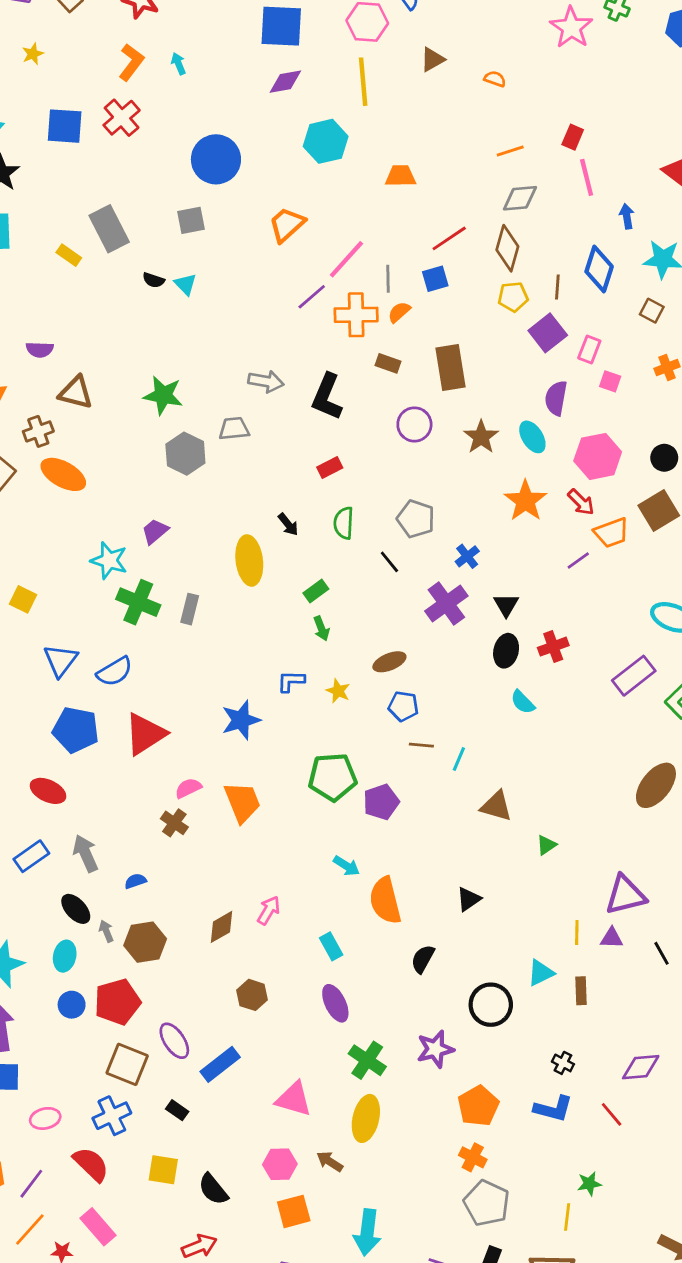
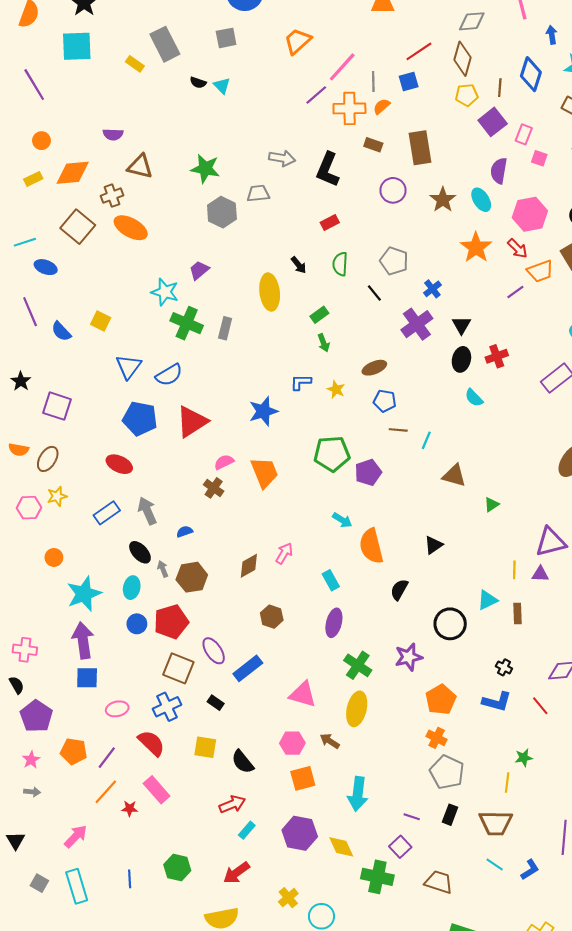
purple ellipse: (335, 1003) -> (334, 623), turned 40

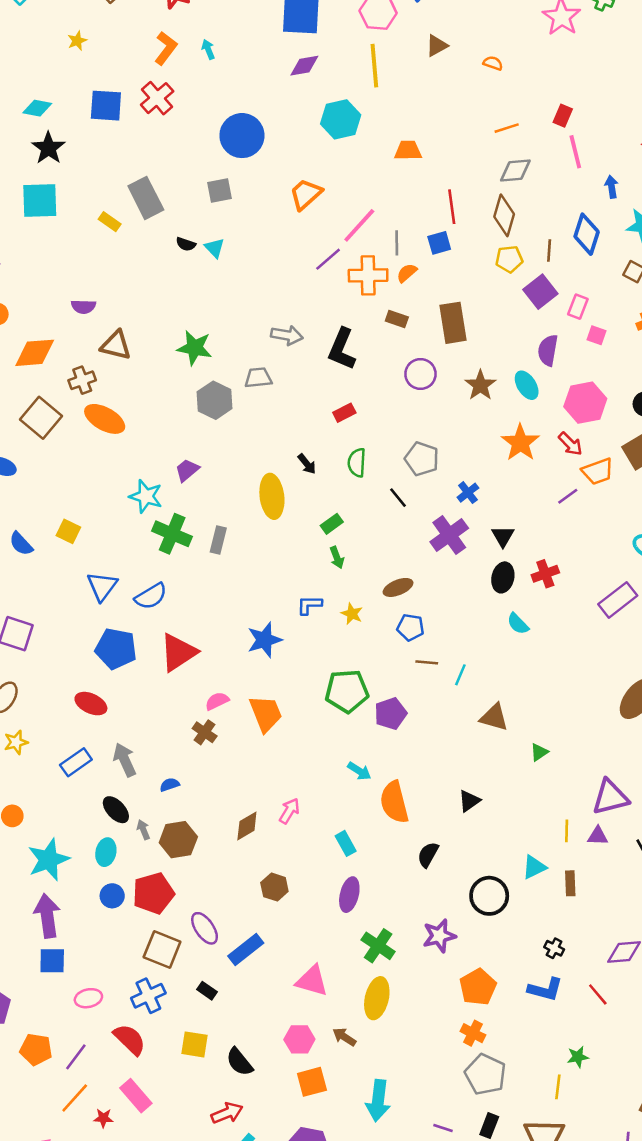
red line: (419, 51) -> (452, 207), turned -64

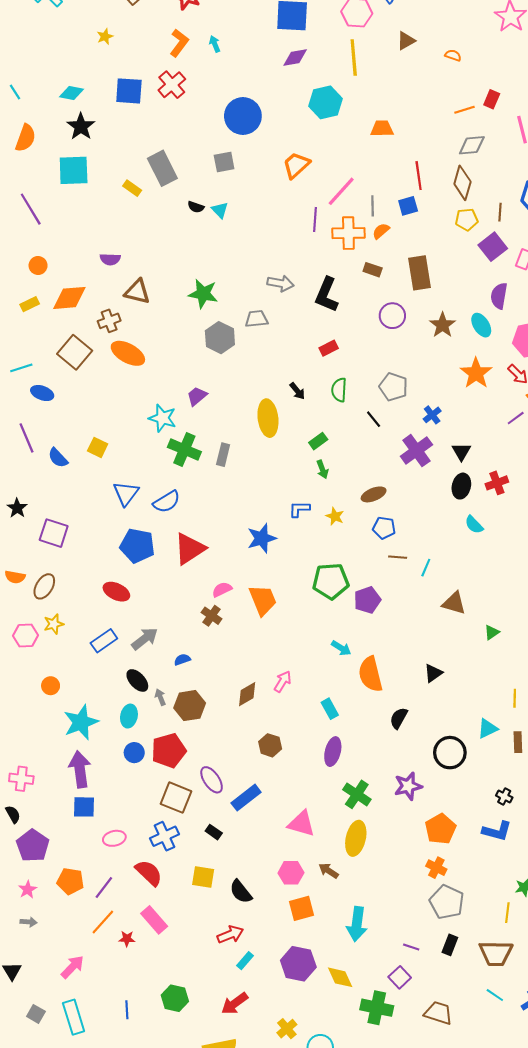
red rectangle: (563, 116) -> (492, 99), moved
purple line: (328, 259) -> (315, 220), turned -45
gray arrow: (125, 760) -> (145, 639), turned 76

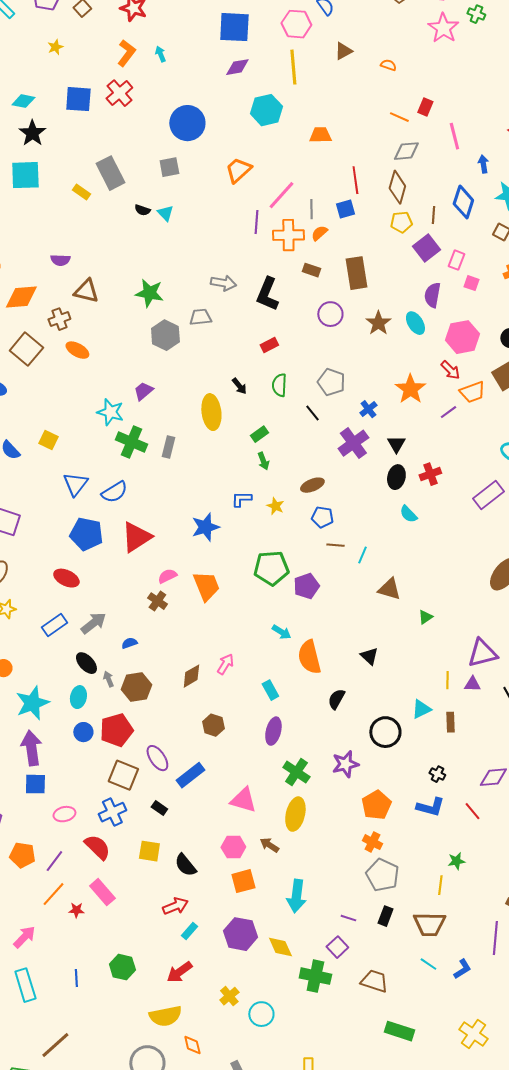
orange line: (465, 110) -> (399, 117), turned 42
orange ellipse: (128, 353) -> (77, 350), size x0.7
orange star: (476, 373) -> (410, 389), moved
black triangle: (433, 673) -> (369, 656), turned -42

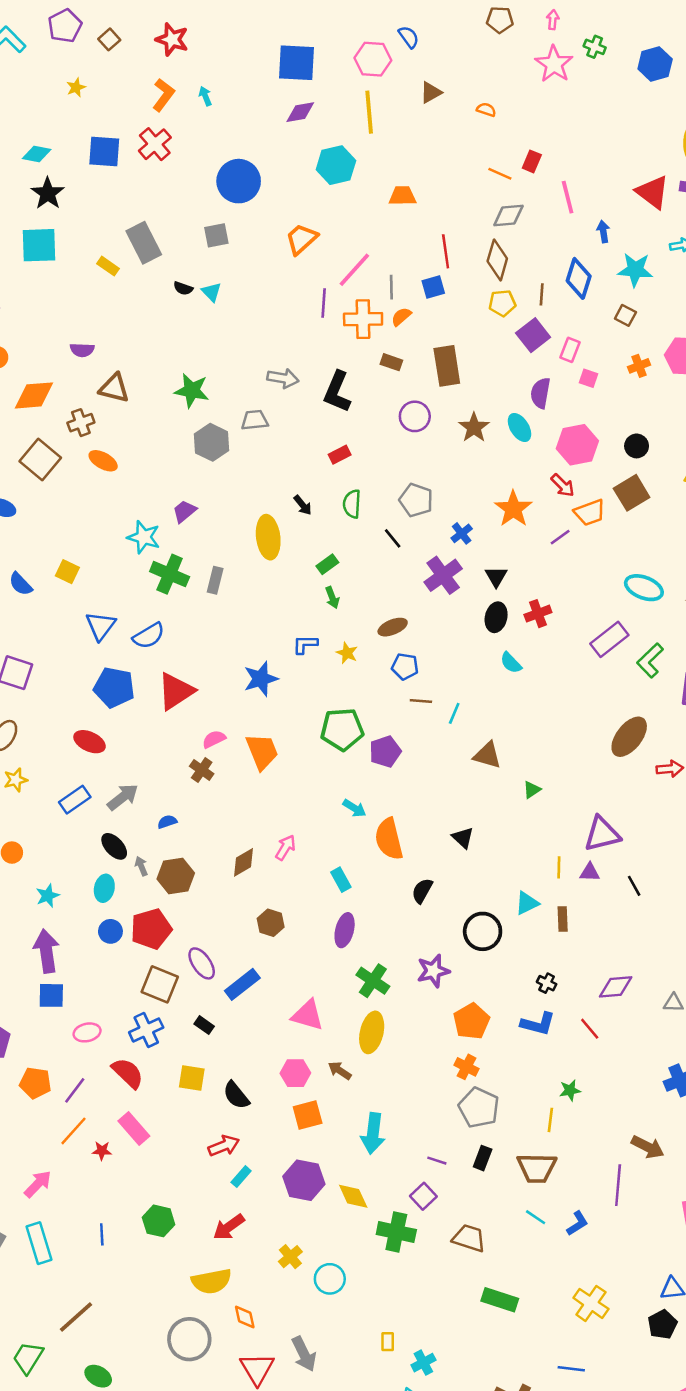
cyan star: (32, 703) -> (48, 896), size x0.6

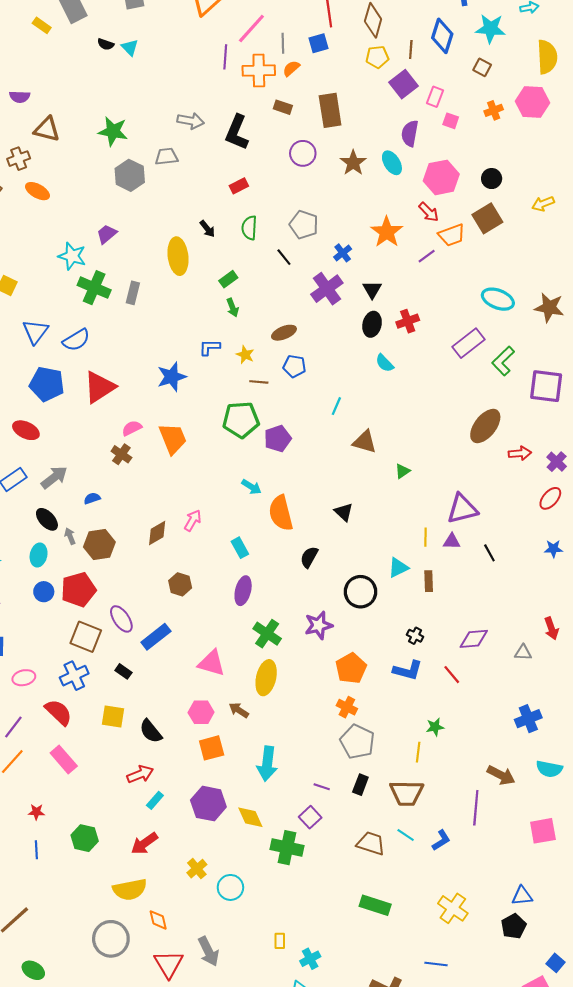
brown line: (421, 701) -> (259, 382), moved
red star: (102, 1151) -> (36, 812), moved
brown trapezoid: (469, 1238) -> (371, 843), moved

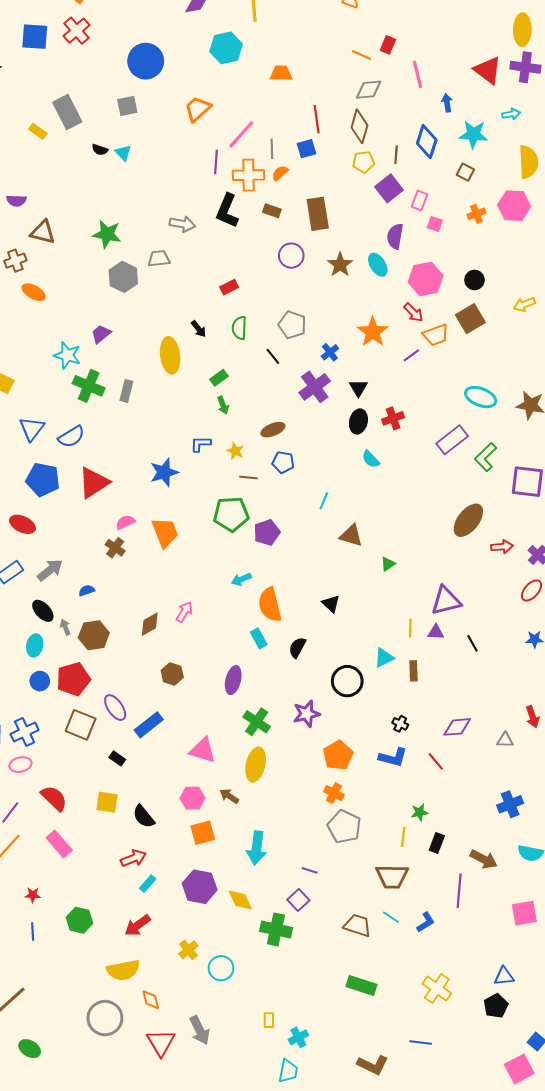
black L-shape: (237, 132) -> (227, 211), moved
cyan arrow: (251, 487) -> (241, 579), turned 126
cyan rectangle: (240, 548) -> (259, 638), moved
blue cross: (74, 676) -> (25, 732), moved
black rectangle: (360, 785) -> (437, 843), moved

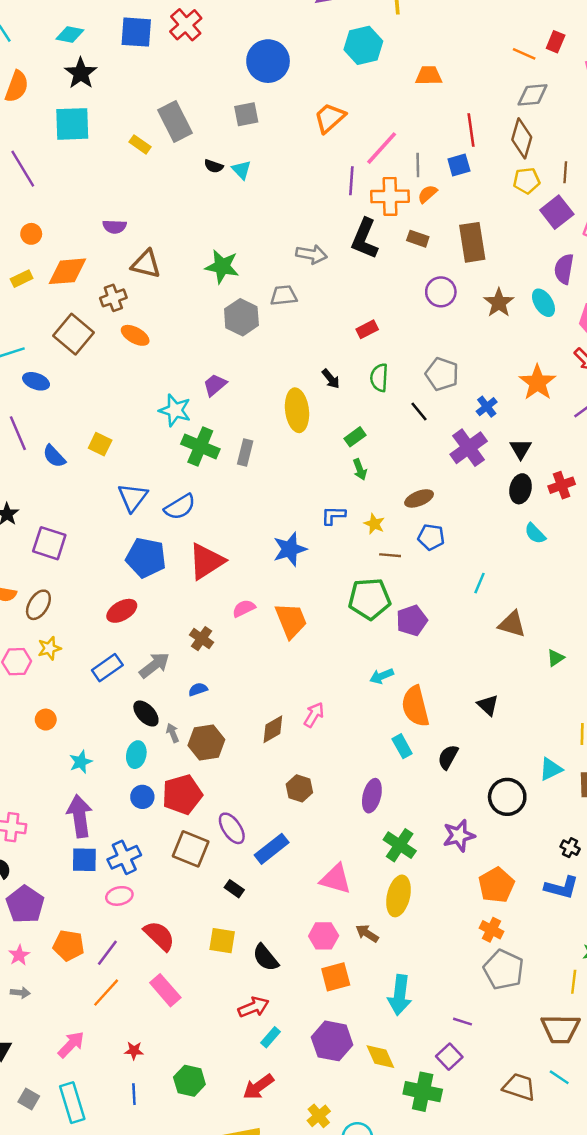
red ellipse: (22, 524) -> (122, 611), turned -55
brown cross: (115, 548) -> (202, 639), moved

